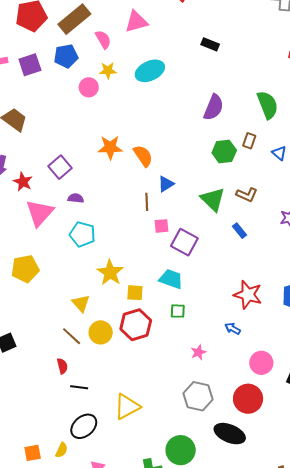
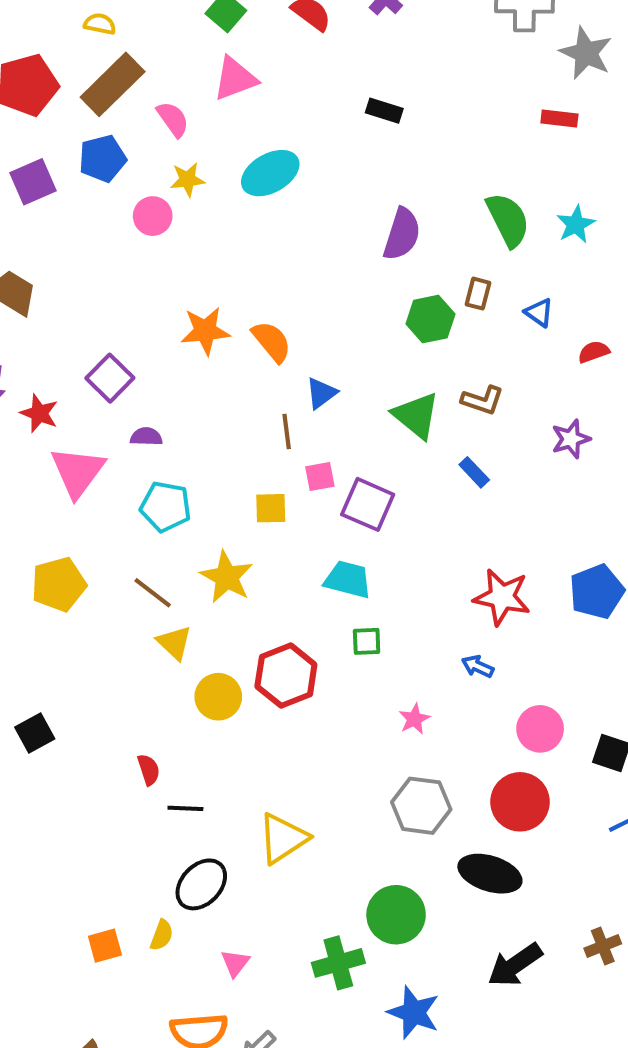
yellow square: (135, 293) -> (271, 508), moved
brown line: (72, 336) -> (153, 593), moved

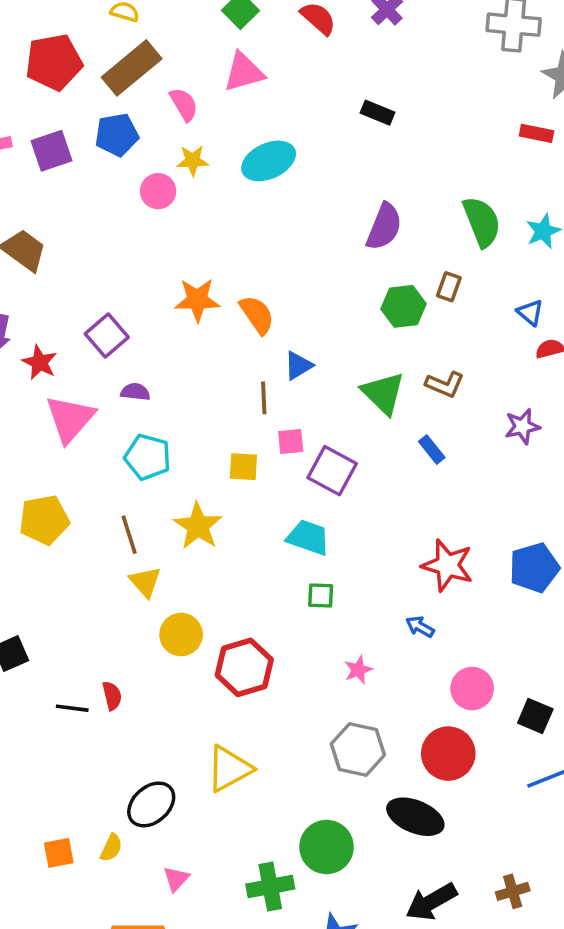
blue triangle: (539, 313) -> (530, 312), moved
brown line: (153, 593) -> (129, 535), turned 30
red hexagon: (286, 676) -> (244, 667), moved
black line: (185, 808) -> (72, 708), moved

